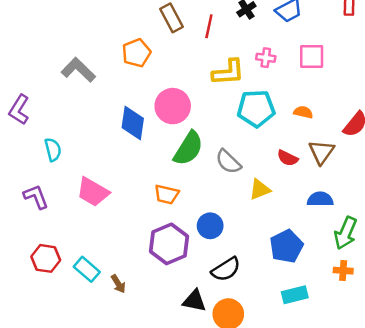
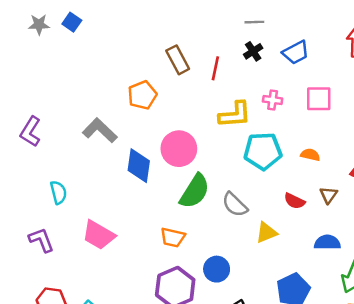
gray L-shape: (78, 70) -> (100, 130), moved
purple L-shape: (19, 110) -> (30, 132), moved
brown triangle: (321, 152) -> (329, 195), size x0.7

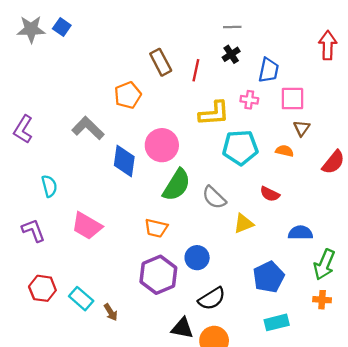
gray star: (39, 25) -> (31, 29), size x1.4
blue trapezoid: (296, 53) -> (269, 70), moved, turned -50
brown triangle: (329, 195) -> (302, 128), moved

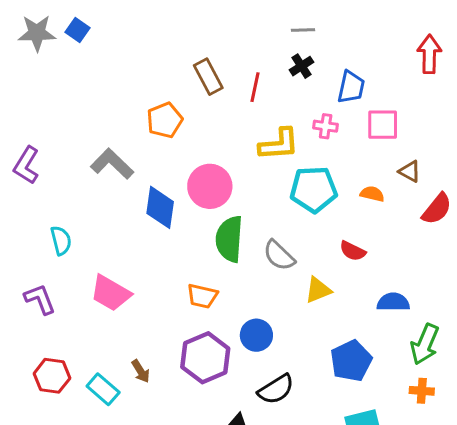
brown triangle: (302, 128) -> (410, 171), moved, turned -36
green semicircle: (177, 185) -> (229, 239), turned 152
brown arrow: (111, 312) -> (141, 371), moved

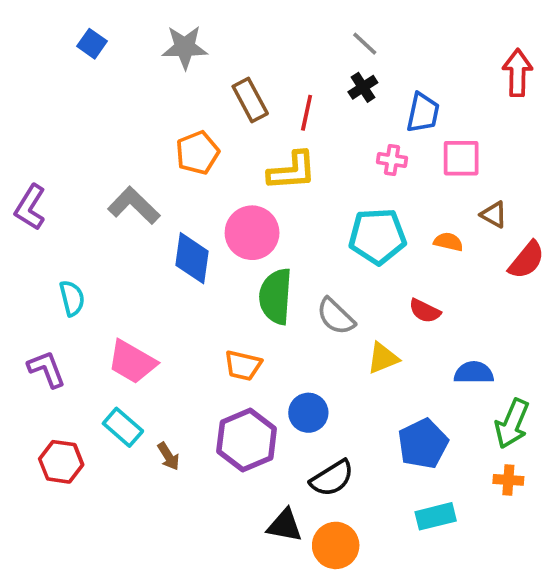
gray line: (303, 30) -> (365, 44), turned 45
gray star: (37, 33) -> (185, 47), moved
yellow L-shape: (279, 144) -> (292, 171), moved
cyan rectangle: (103, 389) -> (123, 427), moved

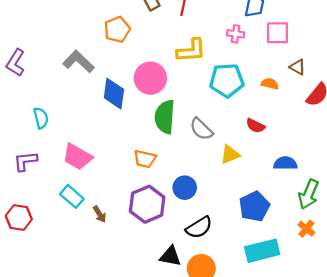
yellow L-shape: (292, 171) -> (191, 50), moved
purple L-shape: (47, 369) -> (25, 161), turned -75
red hexagon: (61, 462) -> (19, 218), moved
orange cross: (508, 480) -> (306, 229), turned 35
cyan rectangle: (436, 516) -> (262, 251), size x1.4

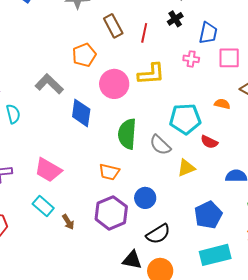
pink circle: (150, 78) -> (114, 84), moved
cyan pentagon: (227, 80) -> (185, 119), moved
cyan semicircle: (41, 118) -> (13, 114), moved

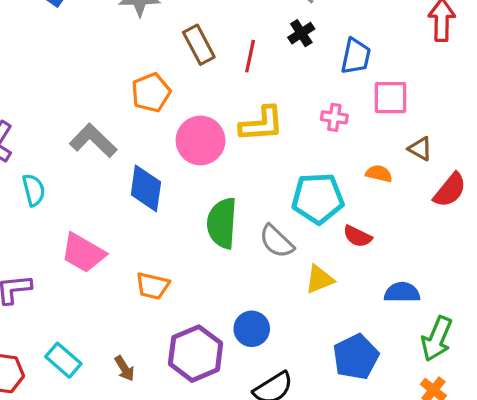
pink cross: (191, 59) -> (334, 117), moved
pink trapezoid: (48, 170) -> (83, 253), moved
orange trapezoid: (109, 172) -> (153, 286), moved
cyan rectangle: (43, 206) -> (63, 360), moved

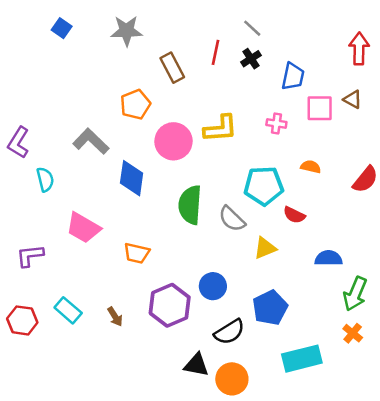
red line: (250, 56) -> (215, 52), moved
brown triangle: (420, 149) -> (353, 99), moved
blue pentagon: (356, 357) -> (270, 308), moved

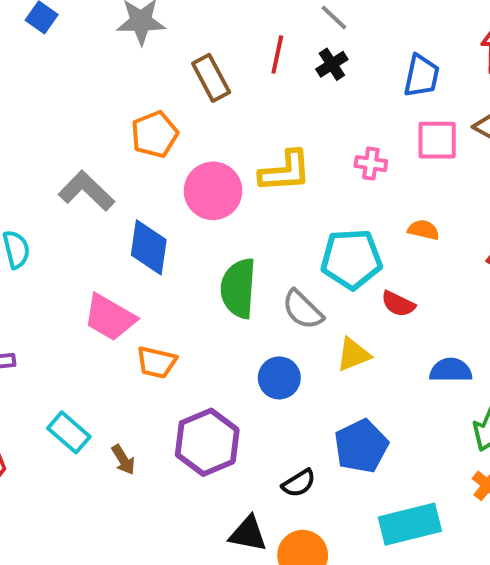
blue trapezoid: (293, 77) -> (422, 76), moved
pink trapezoid: (83, 228) -> (110, 318), moved
blue circle: (213, 286) -> (279, 378), moved
cyan rectangle: (68, 310) -> (69, 432), moved
black semicircle: (229, 332) -> (299, 483), size x0.7

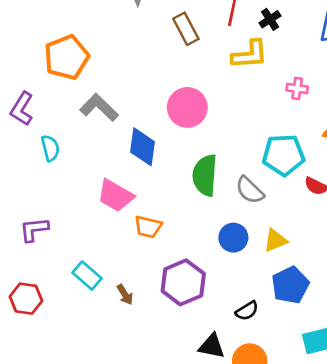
orange pentagon: (155, 134) -> (67, 57), moved, size x1.4
yellow L-shape: (285, 171) -> (250, 55), moved
yellow triangle: (353, 355) -> (275, 240), moved

